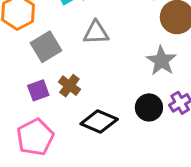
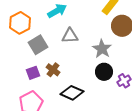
gray star: (161, 61) -> (102, 49), moved
black circle: (149, 107) -> (104, 72), moved

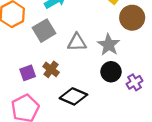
gray triangle: (70, 36) -> (77, 42), moved
gray square: (38, 45) -> (44, 31), moved

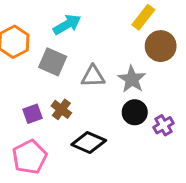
gray square: (44, 31) -> (53, 62), turned -35

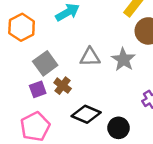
gray square: (53, 62) -> (45, 63), moved, turned 30
black circle: (135, 112) -> (118, 128), moved

